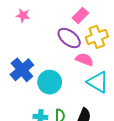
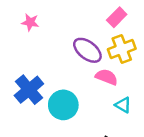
pink rectangle: (80, 15) -> (117, 17), moved
cyan triangle: (98, 82) -> (123, 105), size x0.6

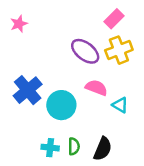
pink star: (30, 22) -> (19, 24), moved, turned -30
pink semicircle: (106, 77) -> (96, 88), moved

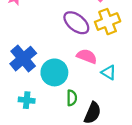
green semicircle: (74, 146) -> (72, 98), moved
cyan cross: (50, 148) -> (27, 100), moved

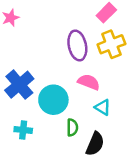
purple ellipse: (76, 23) -> (77, 45), turned 40
cyan triangle: (109, 72) -> (103, 107), moved

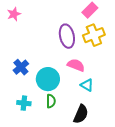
blue cross: (19, 85) -> (21, 67), size x0.7
green semicircle: (72, 127) -> (51, 101), moved

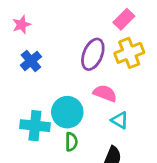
purple ellipse: (67, 36) -> (93, 54), turned 35
blue cross: (21, 67) -> (31, 61), moved
cyan cross: (24, 103) -> (35, 126), moved, size x1.5

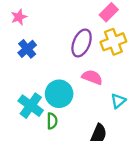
cyan triangle: (120, 120) -> (118, 101), moved, turned 49
cyan cross: (35, 126) -> (31, 106), turned 30
green semicircle: (71, 142) -> (52, 121), moved

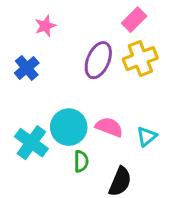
pink star: (19, 17) -> (45, 26), moved
pink semicircle: (92, 77) -> (109, 127), moved
green semicircle: (52, 121) -> (81, 161), moved

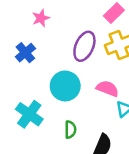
cyan circle: (69, 127) -> (65, 86), moved
pink semicircle: (109, 127) -> (107, 89), moved

